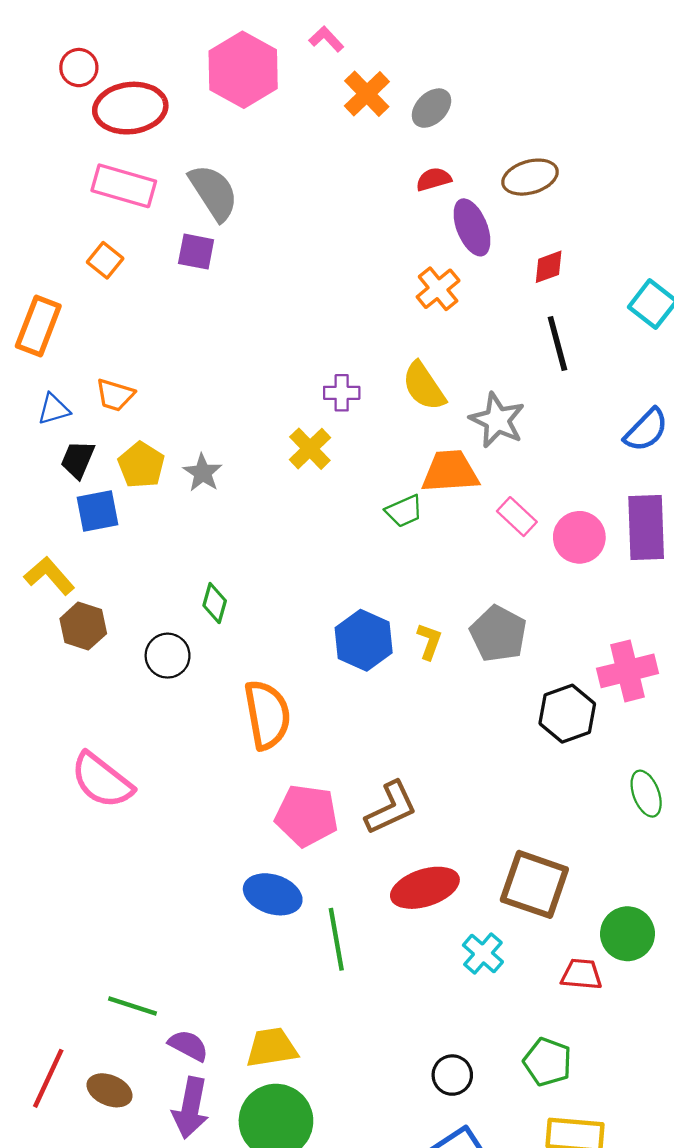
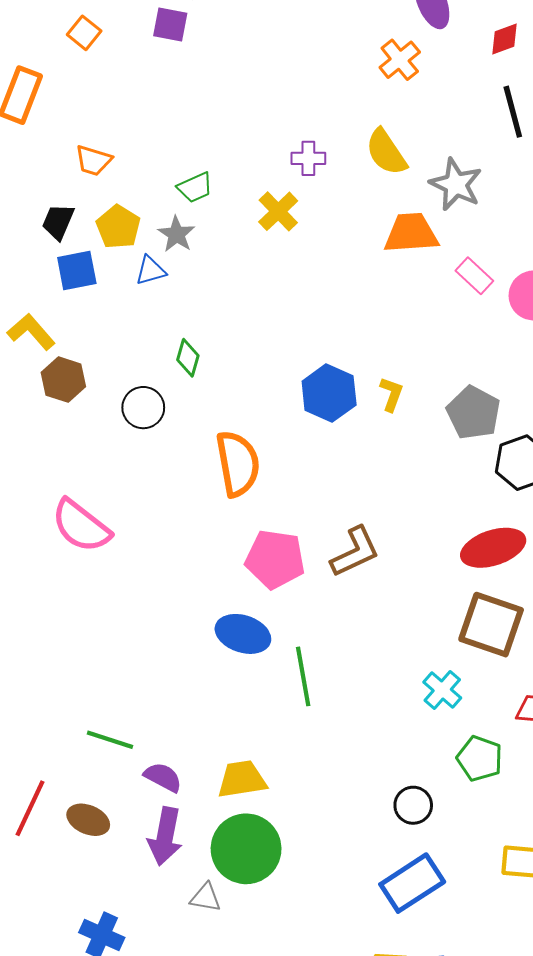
blue triangle: (54, 409) -> (151, 271), moved
green trapezoid: (404, 511) -> (195, 187), moved
gray pentagon: (498, 634) -> (473, 413), moved
red ellipse: (425, 888) -> (493, 548), moved
green pentagon: (548, 1062) -> (480, 758), moved

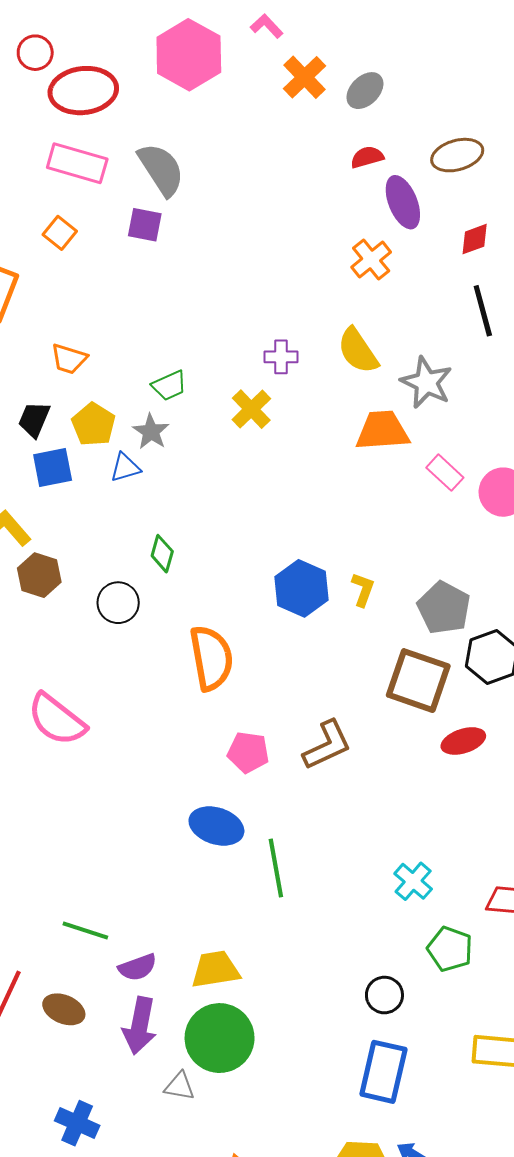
red ellipse: (493, 548) -> (463, 741), size x0.7
pink pentagon: (275, 559) -> (248, 752), size x0.7
brown square: (491, 625) -> (418, 681), moved
purple semicircle: (163, 777) -> (138, 967), turned 132
blue rectangle: (412, 883) -> (383, 1072), turned -44

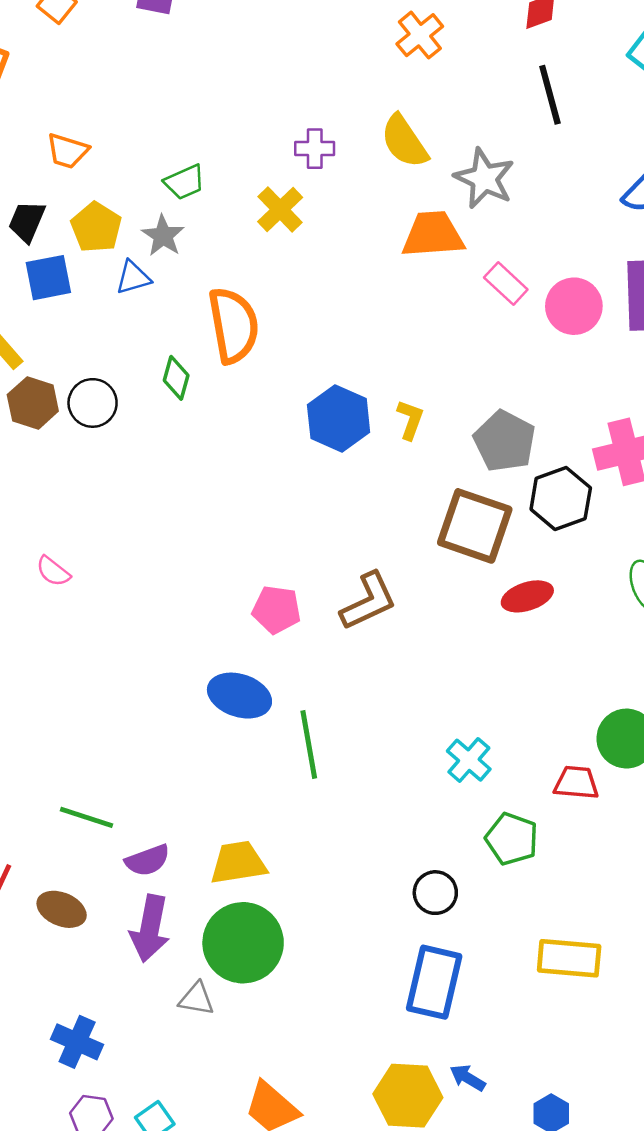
black circle: (118, 603) -> (93, 403), moved
orange semicircle: (211, 658) -> (234, 325), moved
pink semicircle: (57, 719) -> (53, 571), size x0.5

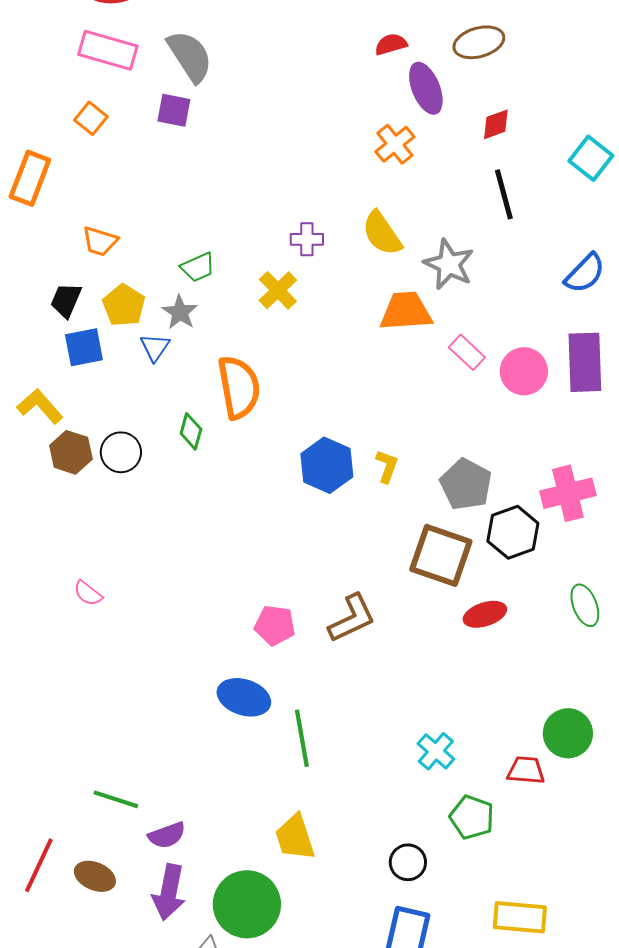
blue triangle: (133, 278) -> (155, 347), turned -40
yellow trapezoid: (238, 863) -> (295, 837), moved, turned -99

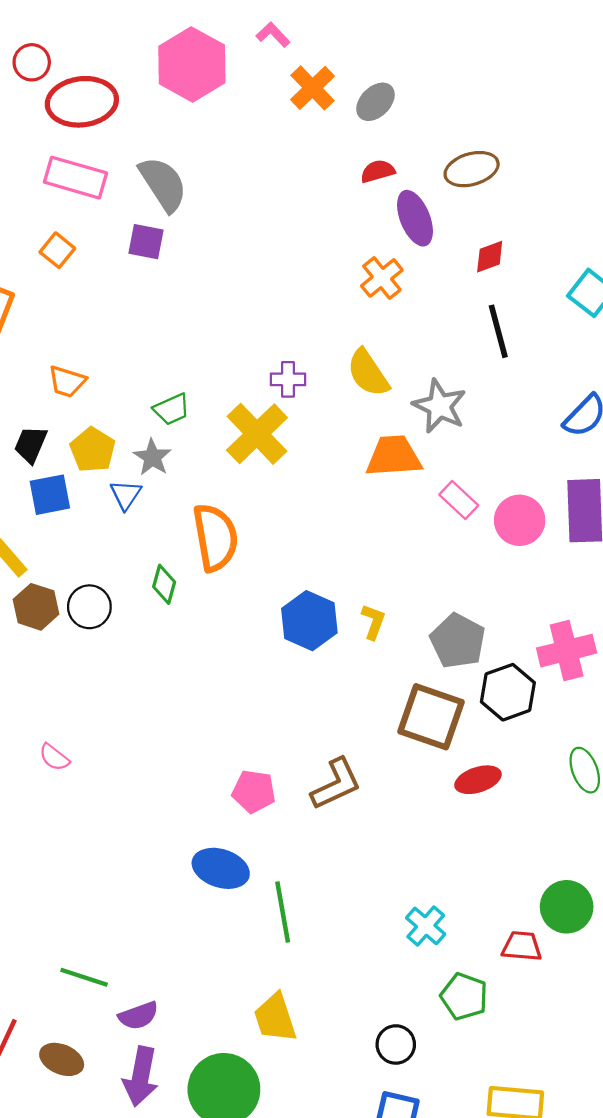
yellow cross: (278, 290) -> (257, 434), size x1.5

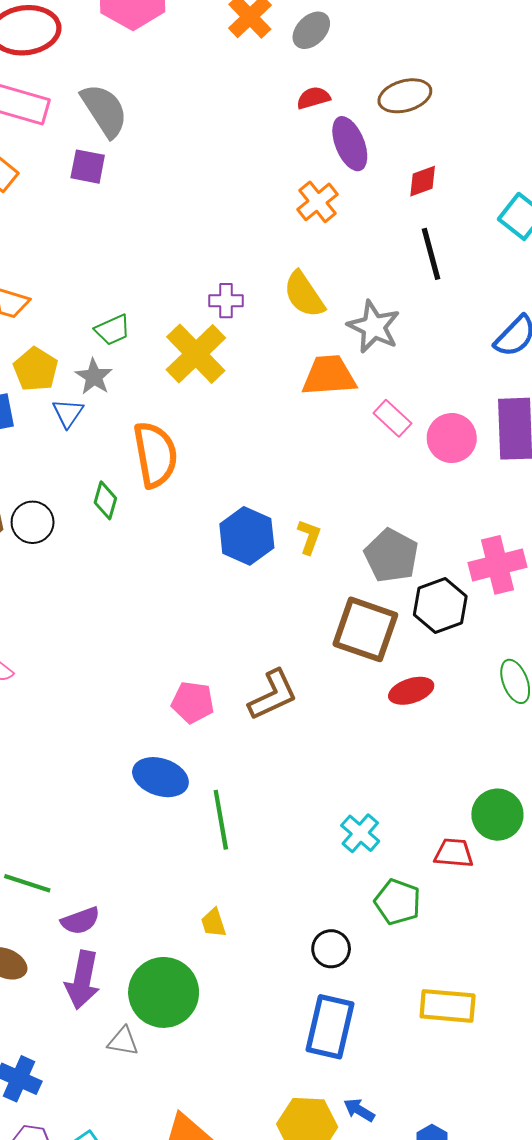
yellow trapezoid: (275, 1018) -> (214, 923), size x0.6

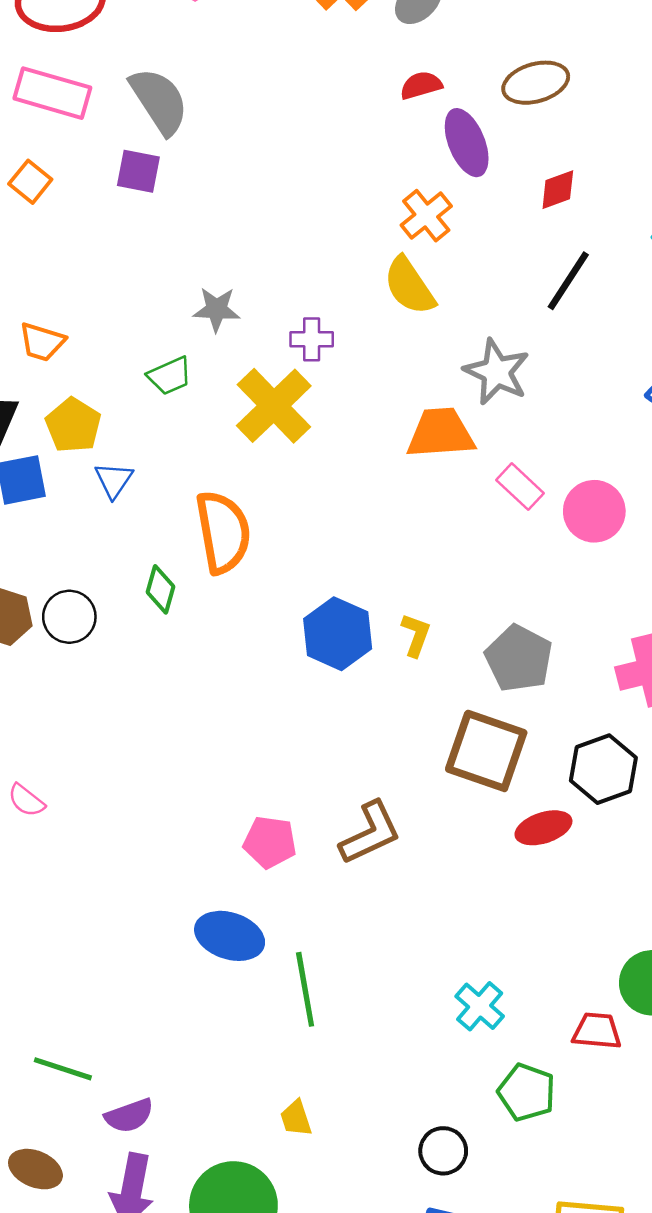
black line: (431, 254) -> (568, 281), turned 48
yellow semicircle: (304, 294) -> (409, 286), moved
gray star: (94, 377) -> (217, 309), moved, turned -30
black hexagon: (440, 605) -> (603, 769), moved

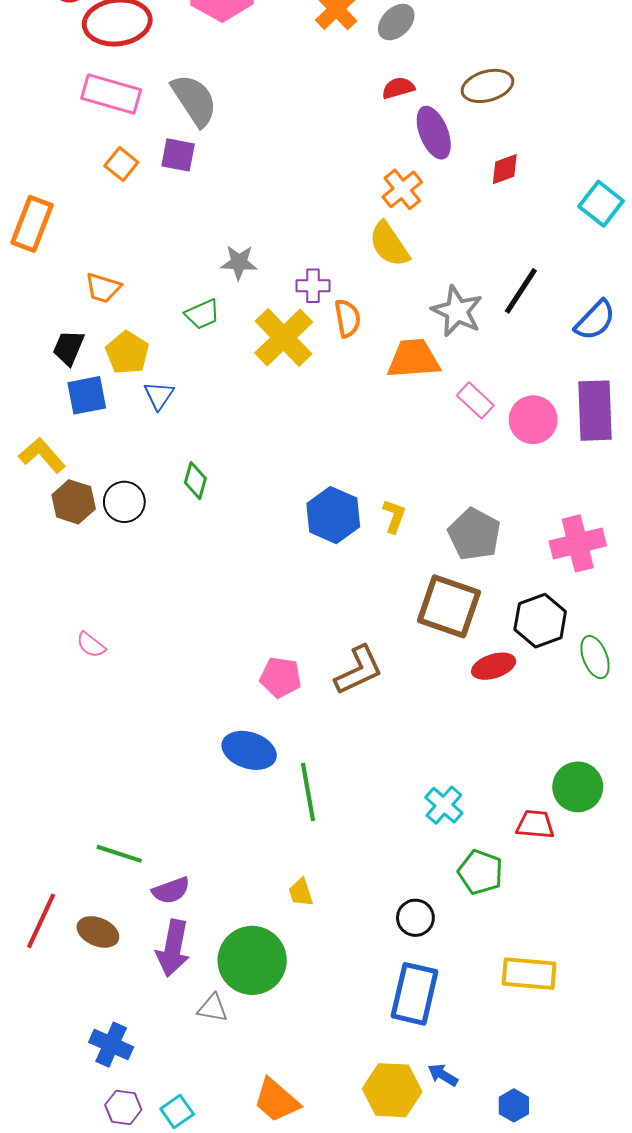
orange square: (30, 182) -> (121, 164), moved
black line: (568, 281) -> (521, 291), moved
orange semicircle: (223, 532) -> (347, 318), moved, size x0.6

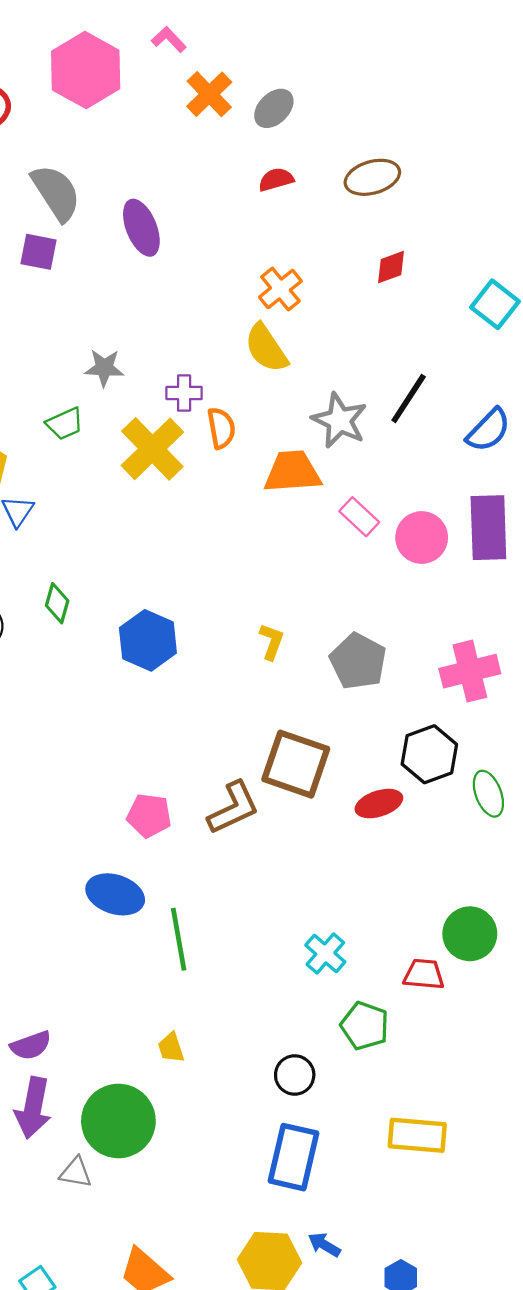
purple ellipse: (434, 133) -> (141, 228), moved
blue hexagon: (333, 515) -> (148, 640), moved
brown square: (449, 606) -> (296, 764), moved

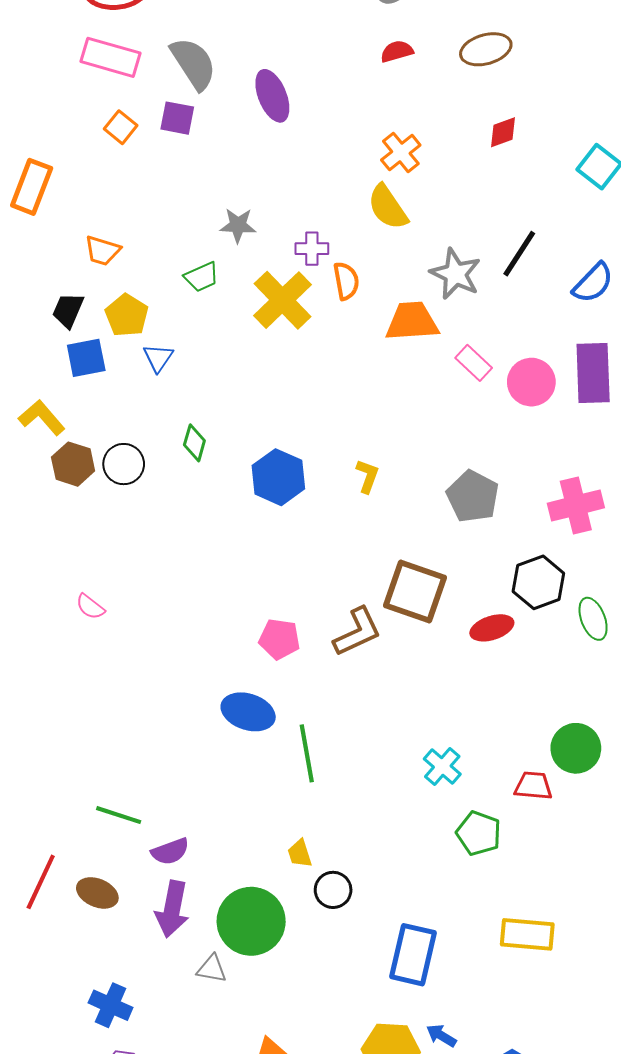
yellow L-shape: (272, 641) -> (367, 476), moved
black circle: (295, 1075) -> (333, 890), moved

